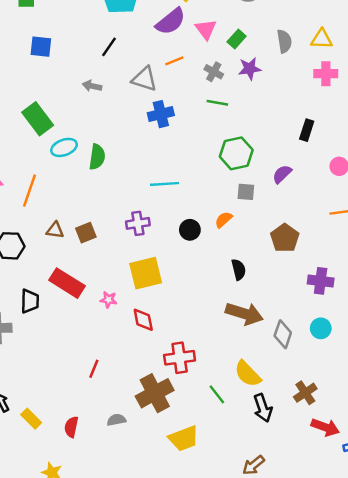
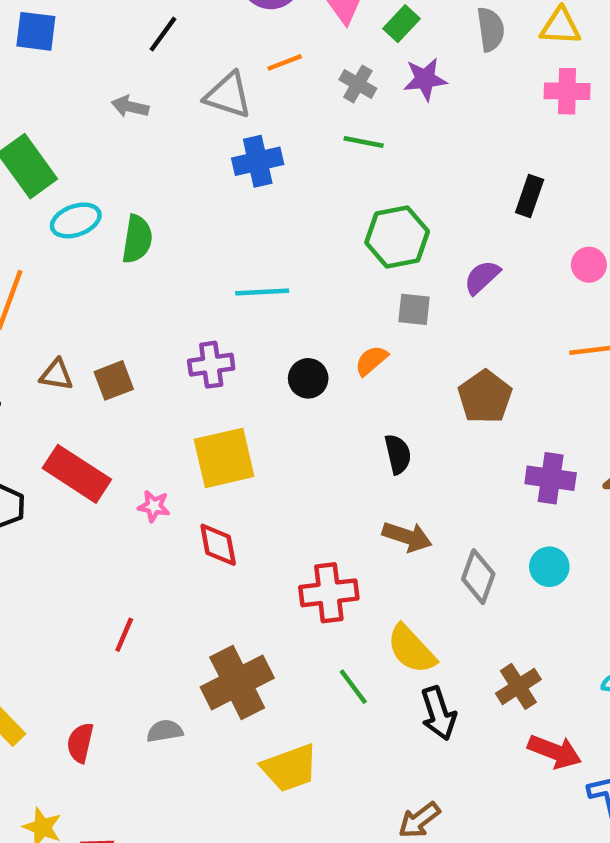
brown arrow: (244, 314) -> (407, 537), size x0.7
red cross: (180, 358) -> (329, 593), moved

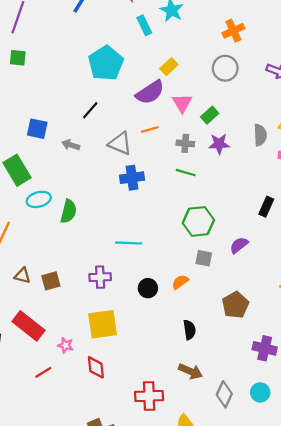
gray semicircle: (491, 29) -> (260, 135), moved
blue square: (36, 31) -> (37, 129), moved
gray cross: (358, 84) -> (185, 143), turned -30
red line: (124, 635) -> (43, 372), moved, turned 30

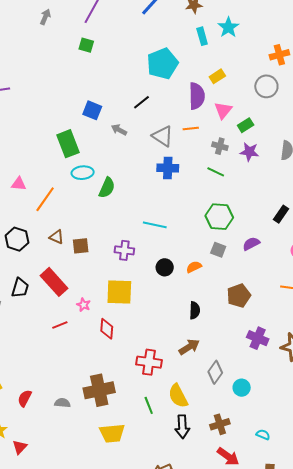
purple semicircle: (150, 92) -> (197, 96), turned -68
brown arrow: (190, 371) -> (189, 347), turned -65
cyan circle: (260, 392) -> (242, 388), moved

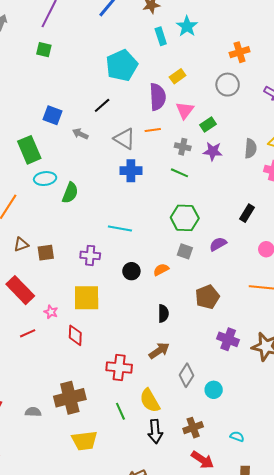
brown triangle: (57, 237) -> (21, 244), turned -42

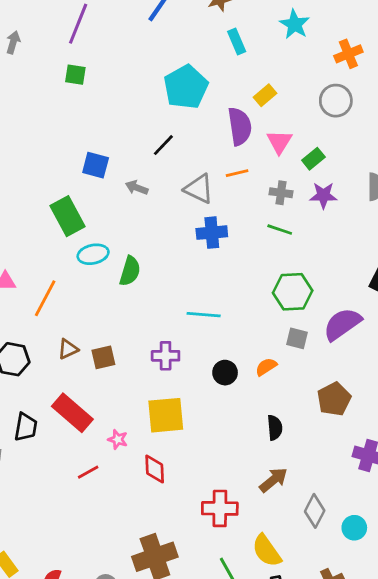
cyan star: (187, 26) -> (295, 24), moved
purple semicircle: (218, 244) -> (342, 324), size x1.6

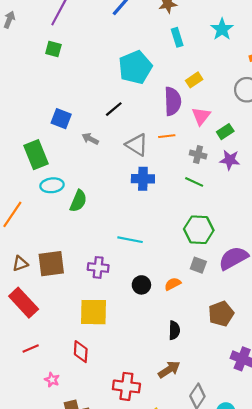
brown triangle: (68, 349) -> (20, 264), moved
brown square: (103, 357) -> (51, 264), size x1.5
pink star: (118, 439) -> (52, 380), moved

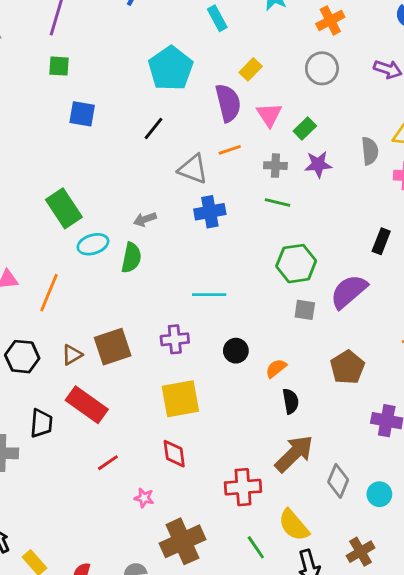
blue square: (61, 119) -> (82, 114), moved
gray arrow: (90, 139) -> (145, 219), moved, turned -35
orange semicircle: (173, 284) -> (276, 368), moved
brown arrow: (169, 369) -> (294, 454), size x1.4

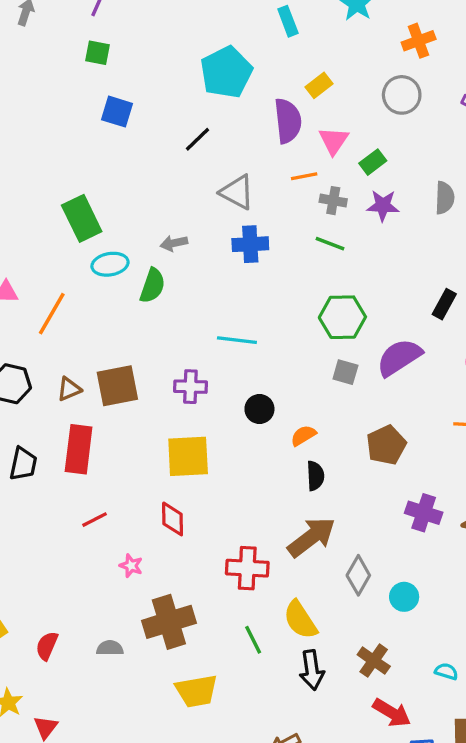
orange line: (230, 150) -> (304, 176), moved
red rectangle: (87, 405) -> (79, 449), turned 54
brown cross: (361, 552) -> (374, 661), turned -32

